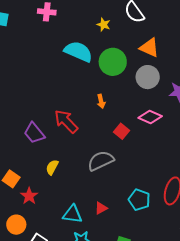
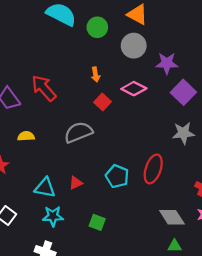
green circle: (113, 62) -> (97, 27), size x0.7
orange arrow: (101, 101) -> (96, 75), moved
yellow semicircle: (52, 167) -> (26, 136), turned 56

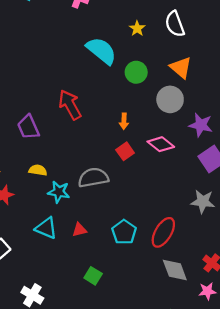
red arrow: (44, 88) -> (70, 105), moved
cyan star: (53, 216) -> (59, 192), moved
gray diamond: (172, 217) -> (175, 270), moved

